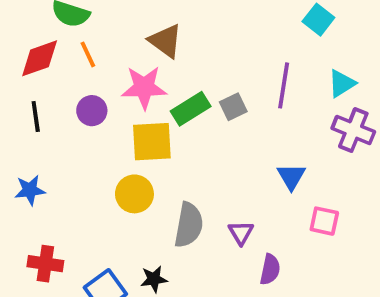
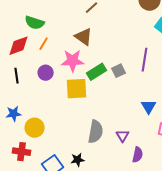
orange line: (88, 54) -> (44, 44), turned 56
yellow circle: (134, 194) -> (35, 128), moved

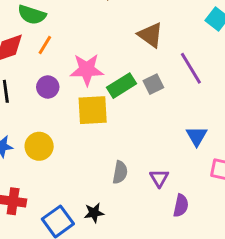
brown triangle: (84, 37) -> (150, 35), moved
purple line: (145, 60) -> (191, 68), turned -40
yellow circle: (35, 128) -> (39, 146), moved
gray semicircle: (96, 132) -> (120, 172), size x0.7

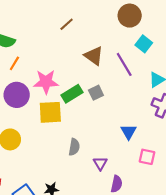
purple line: (191, 68) -> (124, 64), moved
purple circle: (48, 87) -> (17, 95), size x1.5
gray semicircle: (120, 172) -> (74, 147), moved

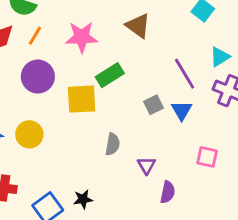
purple line: (124, 64) -> (185, 74), moved
pink star: (46, 82) -> (82, 37), moved
gray square: (96, 93) -> (153, 105), moved
blue triangle: (129, 132) -> (182, 110), moved

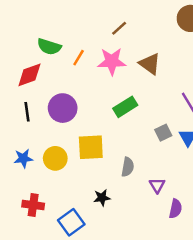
orange line: (35, 36) -> (79, 58), moved
pink star: (82, 37) -> (112, 61), moved
yellow square: (82, 99) -> (91, 147), moved
black star: (83, 199) -> (102, 198), moved

